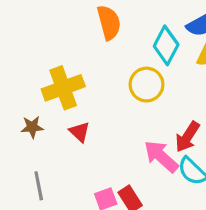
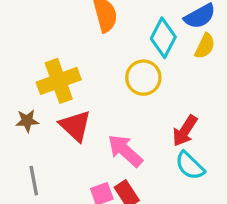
red triangle: (80, 132) -> (75, 126), size x1.5
pink arrow: (161, 156) -> (125, 151), moved

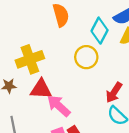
red triangle: (75, 126) -> (41, 89), turned -40
pink arrow: (125, 151) -> (59, 106), moved

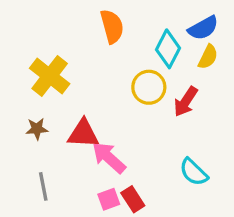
yellow cross: (30, 59) -> (50, 76), moved, turned -32
red arrow: (114, 93) -> (186, 102), moved

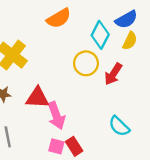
orange semicircle: (112, 26) -> (59, 18), turned 75
pink arrow: (109, 158) -> (56, 116), turned -152
pink square: (109, 199) -> (56, 146), turned 35

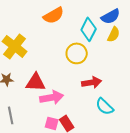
red arrow: (113, 74) -> (92, 82), moved, turned -132
pink arrow: (56, 116) -> (52, 97), turned -80

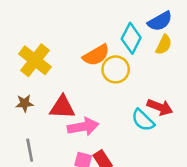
orange semicircle: (54, 15) -> (96, 55), moved
red arrow: (92, 82) -> (160, 107), moved, turned 30
cyan semicircle: (105, 106) -> (143, 120), moved

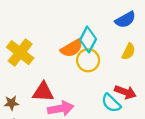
cyan diamond: (131, 38) -> (88, 39), moved
yellow semicircle: (164, 45) -> (129, 51), moved
brown star: (25, 103) -> (11, 103), moved

